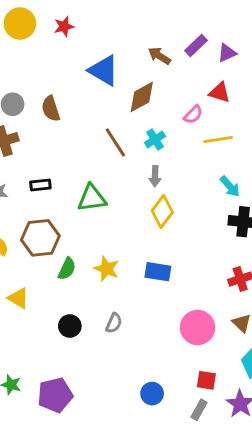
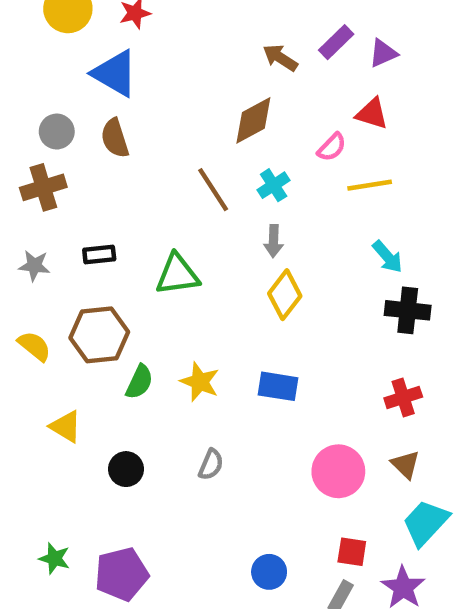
blue triangle: (104, 70) -> (115, 73), moved
black circle: (70, 326) -> (126, 469), moved

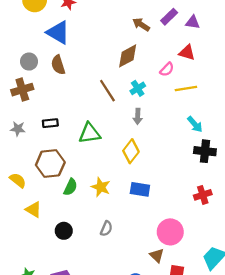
purple triangle: (383, 53) -> (193, 22), turned 32
yellow diamond: (285, 295) -> (131, 151), moved
yellow semicircle: (34, 346) -> (18, 180), moved
brown triangle: (405, 465) -> (157, 255), moved

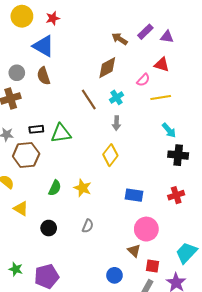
green triangle: (90, 133) -> (61, 133), moved
brown hexagon: (50, 164) -> (26, 155), moved
blue rectangle: (140, 189) -> (134, 195), moved

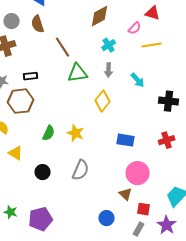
brown line: (89, 100) -> (63, 47), moved
cyan arrow: (169, 130) -> (138, 80), moved
green triangle: (61, 133) -> (78, 73), moved
gray semicircle: (88, 226) -> (81, 170), size x1.5

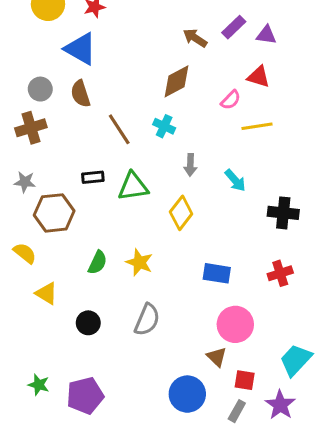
cyan cross: (109, 45) -> (164, 126), moved, turned -32
green triangle: (78, 73) -> (133, 187), moved
black rectangle: (31, 76) -> (93, 177), moved
blue circle: (107, 218) -> (187, 394), size x1.5

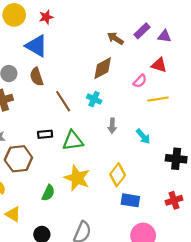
yellow diamond: (181, 213) -> (118, 175), moved
yellow star: (139, 262) -> (77, 178), moved, size x1.4

